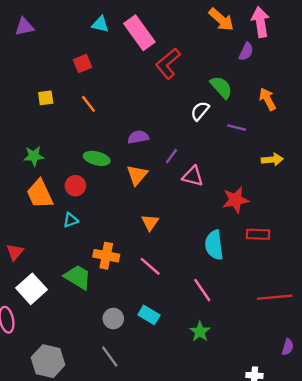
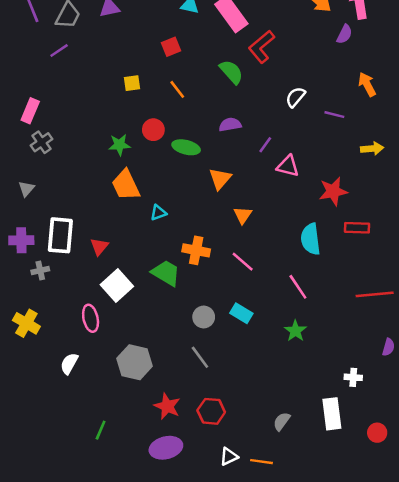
green semicircle: (221, 87) -> (231, 72), moved
orange triangle: (137, 175) -> (220, 179), moved
red circle: (75, 186) -> (153, 130), moved

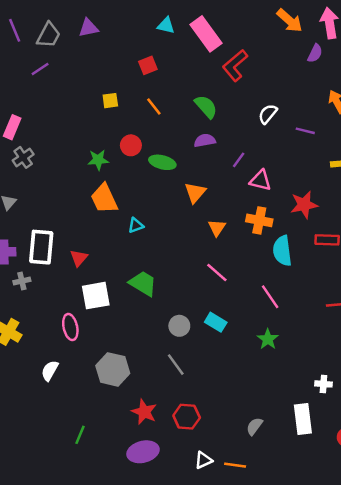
green semicircle: (231, 72) -> (206, 107), moved
orange cross: (196, 250) -> (259, 220), moved
white square: (117, 286) -> (96, 296), turned 32

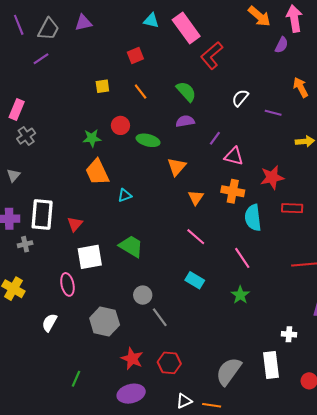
gray circle: (179, 326) -> (143, 295), moved
gray semicircle: (254, 426) -> (229, 371), size x1.8

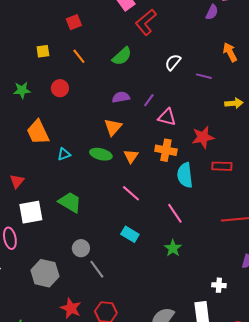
green semicircle: (186, 92) -> (122, 56), turned 90
purple semicircle: (185, 121) -> (121, 97), moved
green star: (92, 138) -> (22, 90), moved
green ellipse: (148, 140) -> (101, 154), moved

